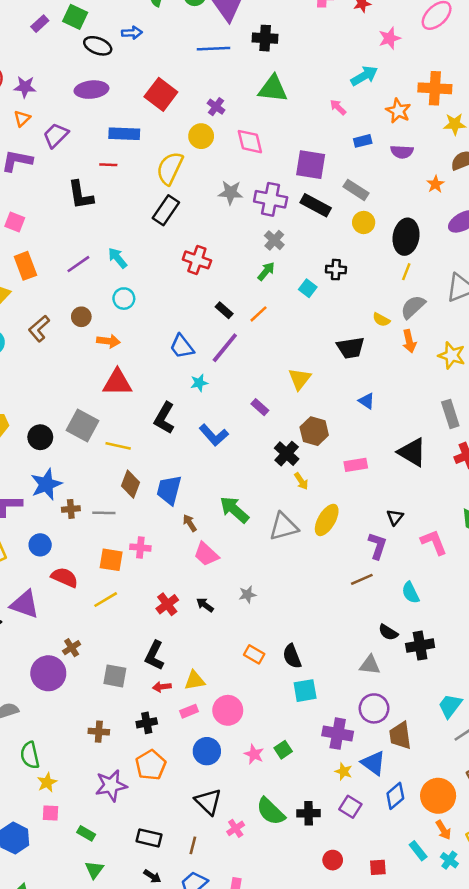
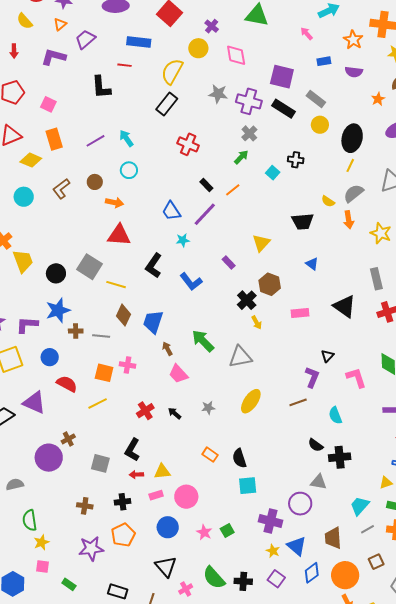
yellow ellipse: (327, 520) -> (251, 401), moved
gray triangle: (370, 665) -> (319, 482), moved
brown trapezoid: (400, 735) -> (333, 538), moved

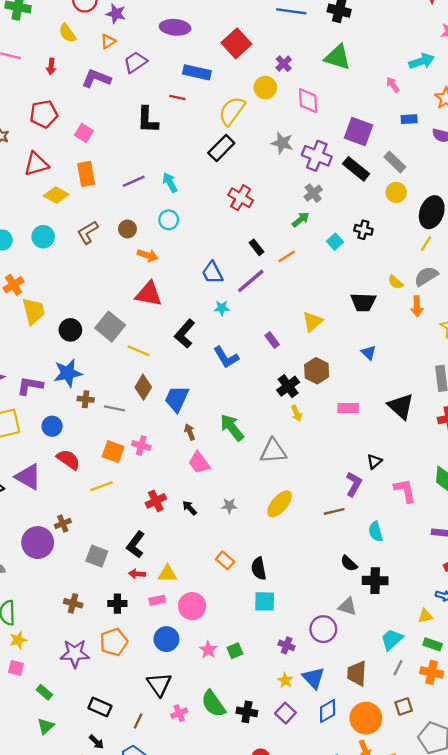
purple cross: (271, 521) -> (287, 645), size x0.6
gray line: (367, 529) -> (398, 668), turned -40

